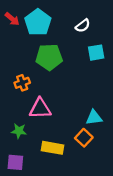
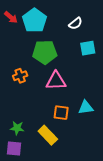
pink triangle: (40, 109) -> (56, 81), moved
green star: (19, 131) -> (17, 128), moved
orange square: (84, 138) -> (61, 113), moved, turned -35
yellow rectangle: (52, 148) -> (48, 135), turned 36

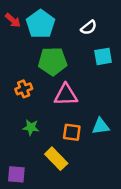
green star: (17, 128) -> (31, 127), moved

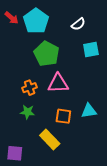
green pentagon: (53, 61) -> (47, 54), turned 30
orange cross: (24, 89) -> (30, 88), moved

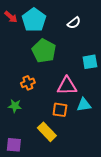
cyan square: (91, 49) -> (90, 62), moved
pink triangle: (58, 83) -> (67, 86), moved
green star: (27, 112) -> (15, 106), moved

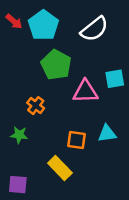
white semicircle: (74, 23) -> (94, 29), size x1.6
orange cross: (28, 83) -> (36, 106), turned -32
pink triangle: (67, 86) -> (85, 92), moved

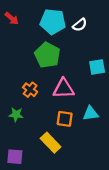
cyan pentagon: (43, 25) -> (53, 22), moved, turned -30
white semicircle: (94, 29) -> (80, 25), size x0.6
pink triangle: (85, 92) -> (64, 89), moved

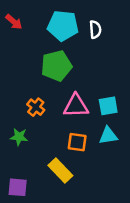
white semicircle: (80, 25) -> (95, 30), turned -56
green pentagon: (47, 55) -> (56, 66), turned 30
cyan square: (97, 67) -> (108, 106), moved

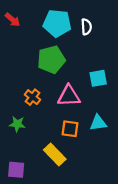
cyan square: (108, 106) -> (98, 78), moved

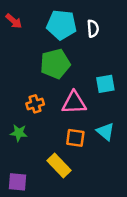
orange cross: (32, 97) -> (35, 104), turned 35
cyan triangle: (98, 123) -> (105, 132), turned 48

